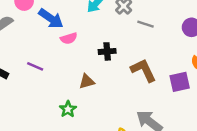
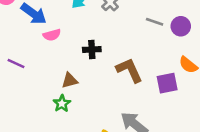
gray line: (145, 24) -> (155, 22), moved
green star: (68, 109) -> (62, 104), moved

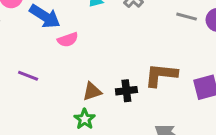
black cross: (92, 50) -> (126, 91), moved
brown L-shape: (129, 70) -> (161, 75), turned -56

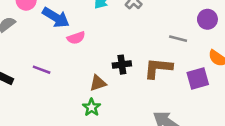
gray line: (187, 17) -> (178, 39), moved
black cross: (126, 91) -> (122, 65), moved

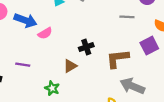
brown L-shape: (158, 68) -> (118, 59), moved
green star: (91, 107) -> (52, 88), moved

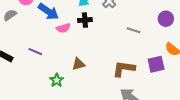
gray line: (127, 17) -> (133, 30), moved
black cross: (86, 47) -> (85, 20), moved

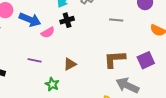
purple line: (35, 52) -> (35, 60), moved
purple square: (156, 64) -> (146, 60), moved

